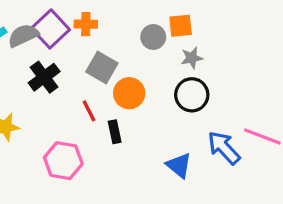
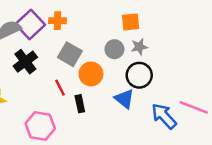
gray circle: (153, 37) -> (114, 49), moved
blue triangle: (179, 165) -> (124, 99), moved

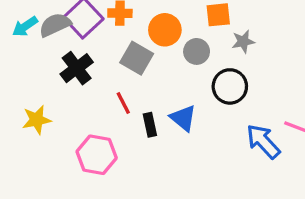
gray star: (139, 47) -> (243, 41), moved
orange circle: (91, 74) -> (165, 30), moved
blue triangle: (124, 99) -> (183, 118), moved

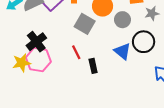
black cross: (77, 68) -> (36, 42), moved
blue triangle: (183, 118) -> (122, 51), moved
pink hexagon: (97, 155) -> (38, 60), moved

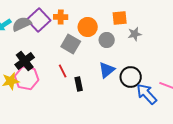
black circle: (144, 42) -> (131, 77), moved
blue triangle: (122, 51) -> (107, 70), turned 42

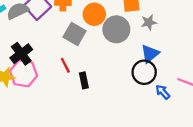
gray circle: (107, 40) -> (116, 29), size x1.5
blue triangle: (107, 70) -> (150, 54), moved
blue arrow: (147, 94) -> (163, 92), size x0.6

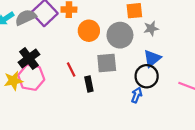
orange circle: (94, 14) -> (89, 31), moved
gray square: (75, 34) -> (107, 63), moved, turned -35
blue arrow: (163, 92) -> (137, 95), moved, turned 64

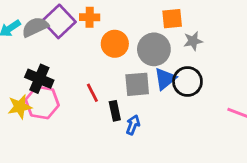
black cross: (29, 58) -> (39, 79), turned -30
blue triangle: (152, 58) -> (165, 79), moved
black circle: (147, 76) -> (187, 82), moved
blue arrow: (137, 95) -> (133, 125), moved

